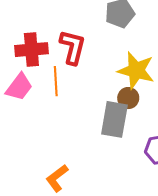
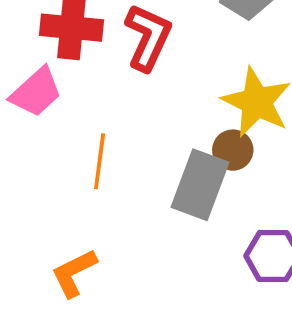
orange line: (56, 81) -> (100, 161), moved

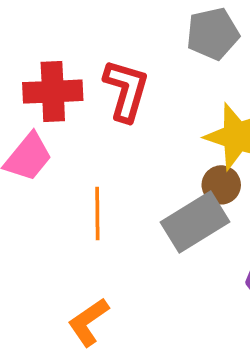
gray rectangle: (200, 185) -> (195, 222), turned 46

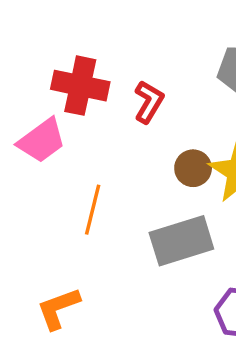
red L-shape: (126, 90) -> (149, 102), size x0.7
brown circle: (221, 185) -> (193, 168), moved

